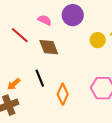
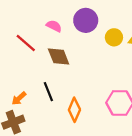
yellow circle: (98, 40) -> (114, 37), moved

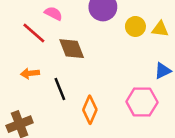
pink semicircle: (54, 26) -> (53, 13), moved
orange arrow: (19, 98) -> (30, 73), moved, turned 35

